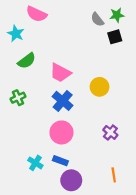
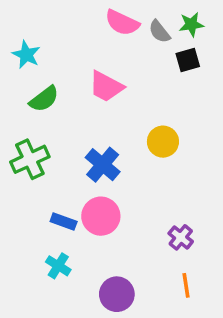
pink semicircle: (36, 14) -> (122, 23), moved
pink trapezoid: (60, 73) -> (106, 87), moved
green cross: (18, 98) -> (30, 159), size x1.5
purple cross: (110, 132) -> (181, 237), moved
blue rectangle: (60, 161) -> (64, 221), moved

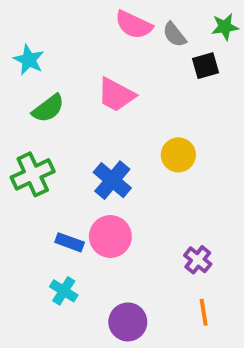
green star: (191, 24) -> (225, 27), moved

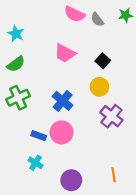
black square: (206, 66) -> (103, 61), moved, turned -32
green semicircle: (48, 108) -> (16, 64), moved
purple cross: (198, 260) -> (111, 116), moved, size x1.5

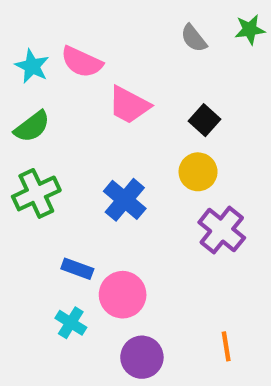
pink semicircle: (75, 14) -> (82, 62), moved
pink circle: (61, 132) -> (123, 295), moved

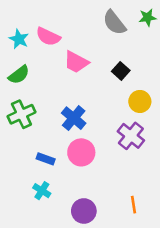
gray semicircle: (194, 38) -> (114, 23), size x1.5
yellow circle: (198, 172) -> (140, 101), moved
pink circle: (123, 295) -> (81, 152), moved

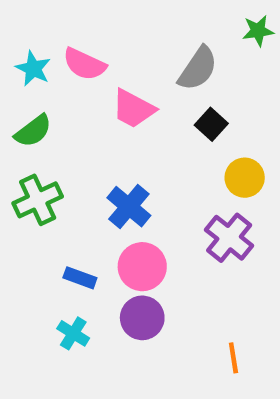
gray semicircle: (114, 23) -> (198, 69), moved, turned -108
purple circle: (84, 211) -> (142, 318), moved

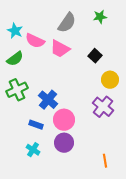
green star: (258, 31) -> (100, 17), moved
pink semicircle: (84, 64) -> (35, 41), moved
gray semicircle: (198, 69) -> (67, 23), moved
blue cross: (129, 207) -> (48, 100), moved

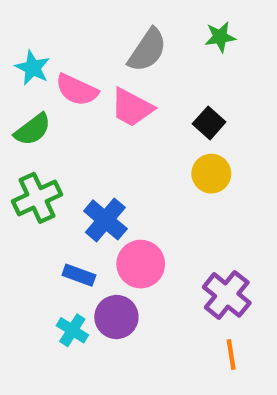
yellow circle: (110, 80) -> (211, 174), moved
purple cross: (103, 107) -> (227, 295), moved
purple circle: (64, 143) -> (116, 317), moved

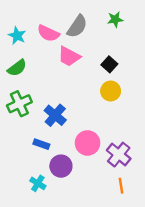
pink semicircle: (77, 90) -> (48, 33), moved
pink circle: (141, 264) -> (88, 143), moved
cyan cross: (72, 330) -> (38, 183), moved

